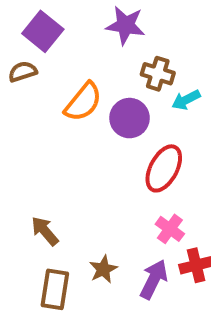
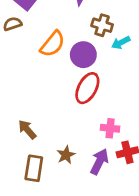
red ellipse: (164, 168) -> (87, 88), moved
pink cross: (170, 229) -> (110, 128), turned -30

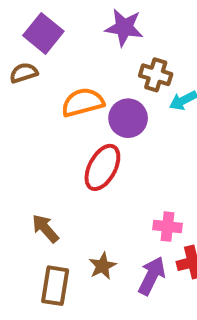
orange semicircle: (53, 44) -> (83, 102), turned -144
red ellipse: (87, 88) -> (102, 167), moved

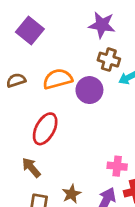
purple star: (124, 28) -> (102, 25), moved
brown semicircle: (24, 73) -> (16, 80), moved
red ellipse: (102, 167) -> (45, 129), moved

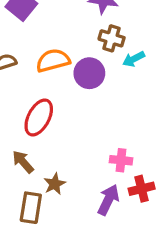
brown star: (71, 194) -> (55, 184), moved

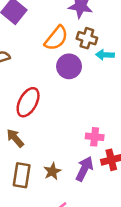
cyan arrow: (134, 59) -> (105, 55), turned 30
orange semicircle: (53, 61) -> (56, 38), moved, turned 144
brown star: (55, 184) -> (52, 171), moved

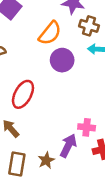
brown cross: (87, 38) -> (89, 26), moved
purple arrow: (84, 169) -> (68, 146), moved

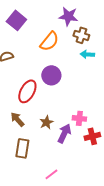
purple circle: (62, 60) -> (51, 75), moved
brown star: (46, 160) -> (46, 122), moved

